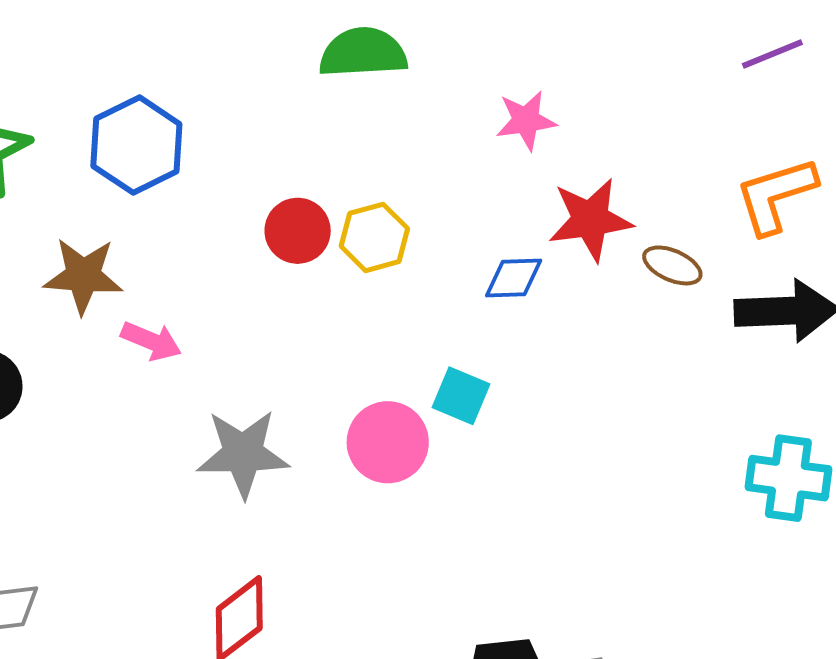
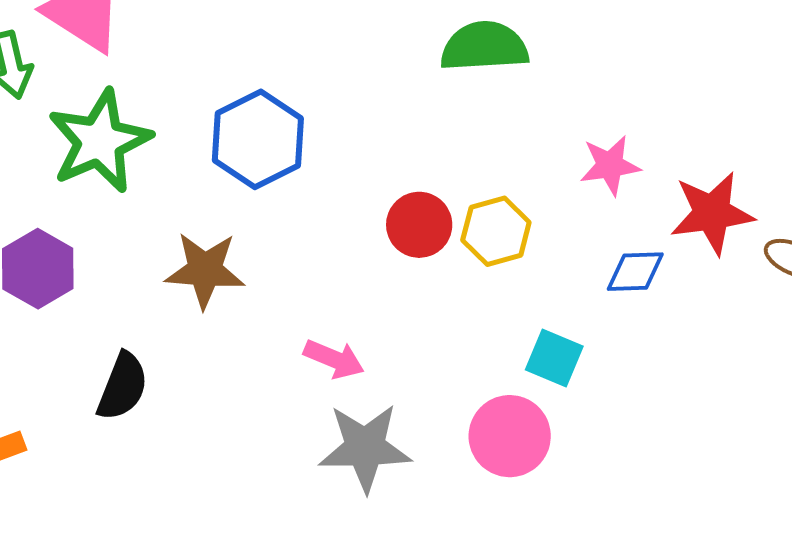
pink star: (526, 120) -> (610, 165), moved
pink arrow: (151, 341) -> (334, 359), moved
cyan square: (461, 396) -> (554, 358), moved

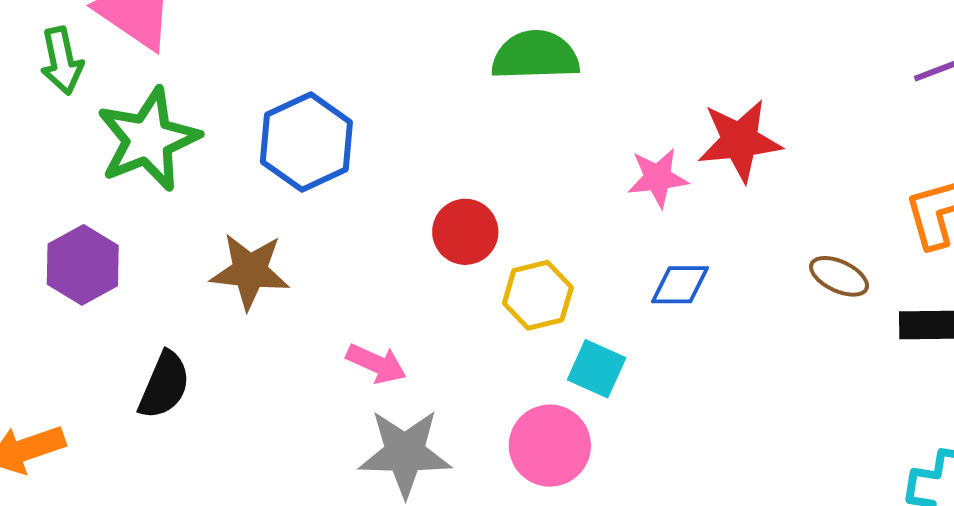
red star: (712, 213) -> (740, 141), moved
yellow hexagon: (496, 231) -> (538, 295), moved

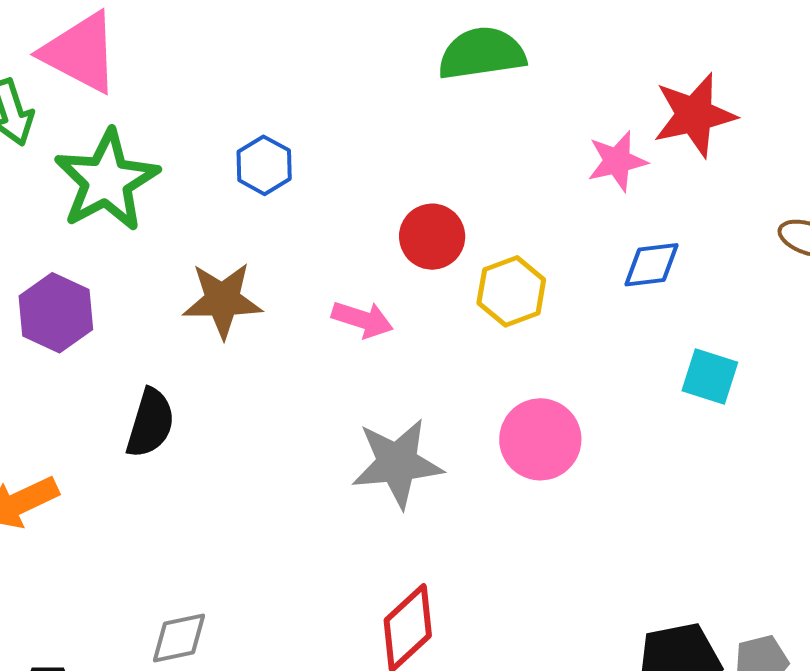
blue hexagon: (306, 142) -> (264, 165), size x0.6
pink arrow: (376, 364) -> (362, 319), moved
cyan square: (597, 369) -> (710, 377), moved

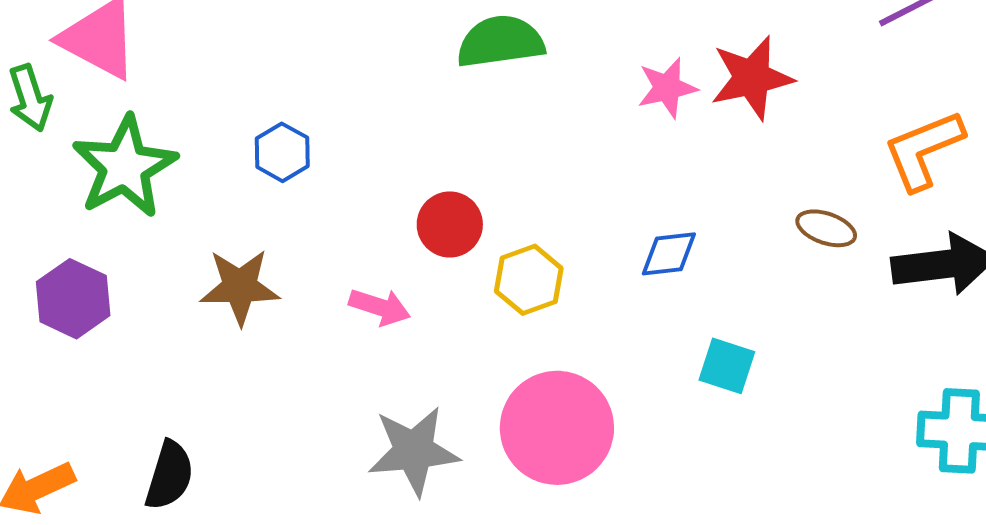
red star: (694, 115) -> (752, 78), moved
pink star: (617, 161) -> (667, 88), moved
black semicircle: (150, 423) -> (169, 475), moved
pink circle: (540, 439) -> (557, 428), size x1.4

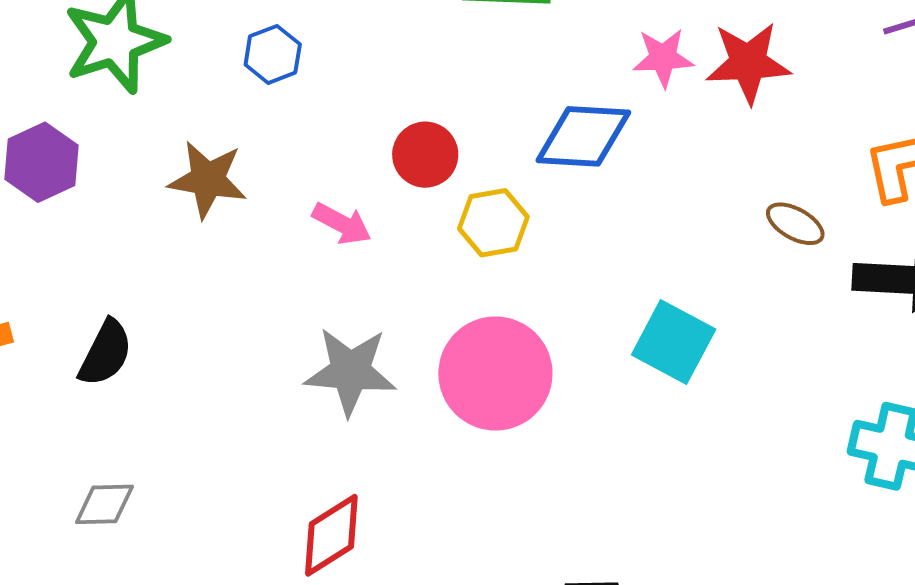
blue diamond: (669, 254) -> (583, 136), moved, size x1.6
cyan square: (727, 366) -> (674, 342), size x1.4

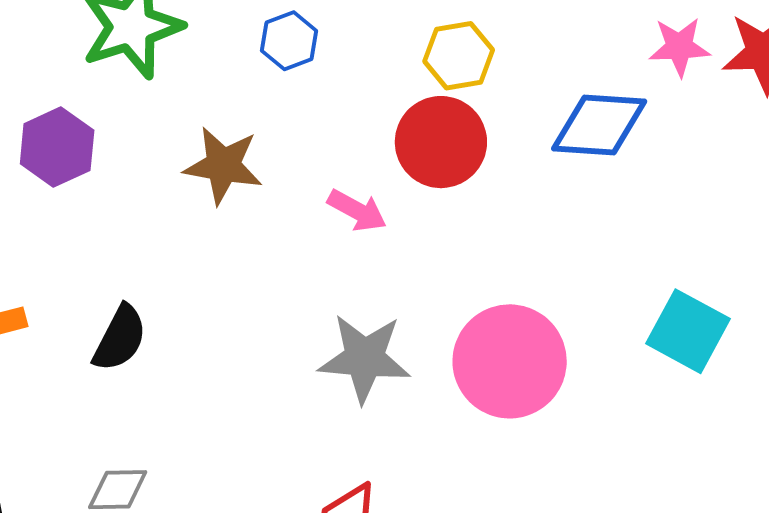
red circle: (425, 155) -> (441, 142), size x1.4
yellow hexagon: (493, 223) -> (459, 56), moved

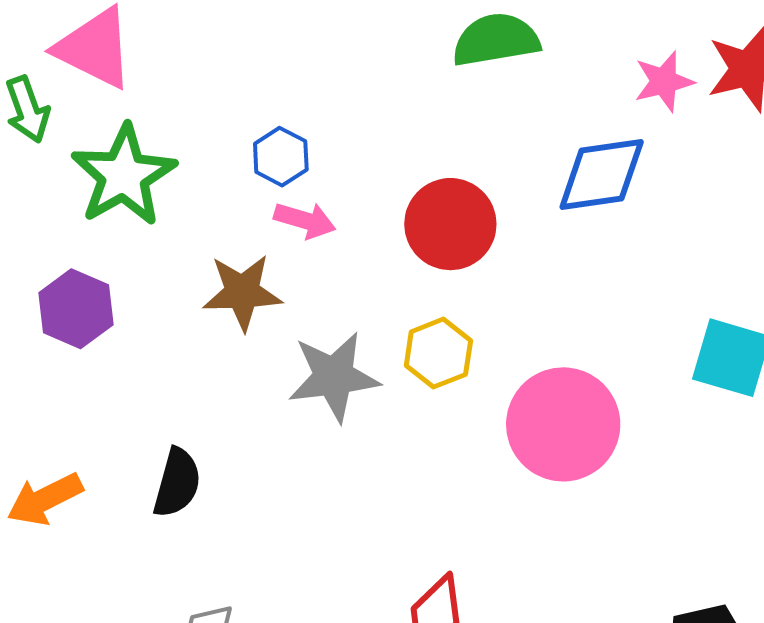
yellow hexagon: (459, 56) -> (438, 353), moved
pink arrow: (357, 210) -> (305, 220), moved
gray star: (365, 358) -> (334, 377), moved

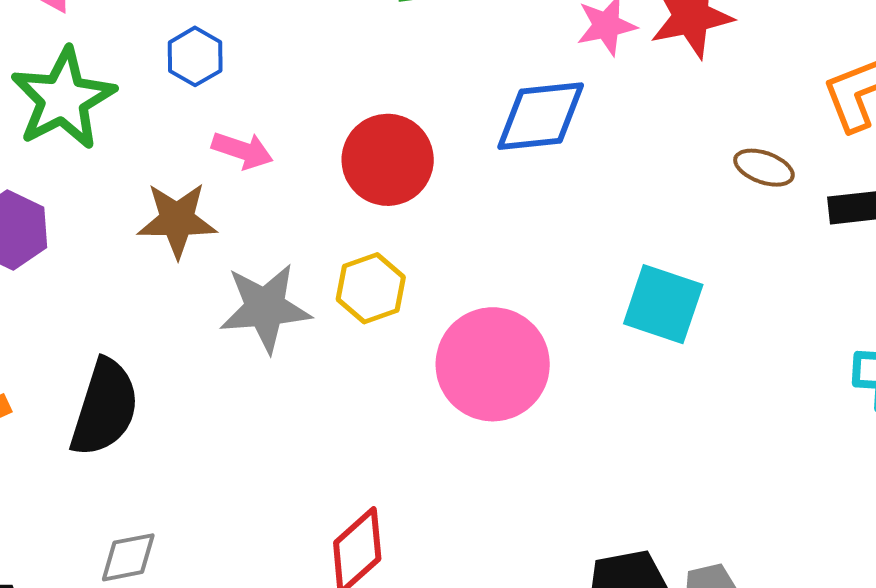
blue hexagon: (281, 157) -> (195, 56), moved
black semicircle: (177, 483) -> (105, 408), size x1.4

